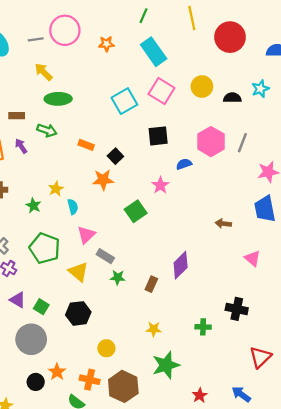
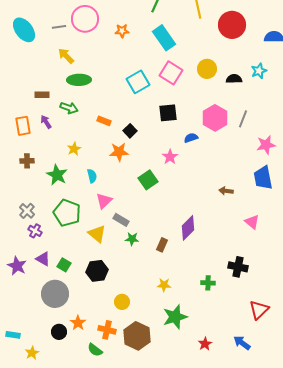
yellow star: (56, 189) -> (74, 149), moved
green star: (33, 206) -> (57, 175), size x1.5

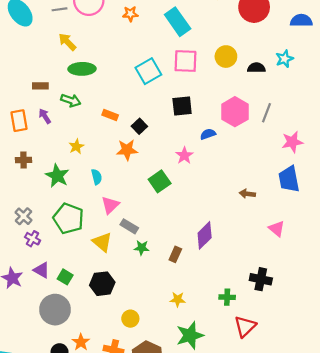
pink square: (171, 73) -> (185, 61), turned -30
red triangle: (259, 310) -> (245, 326), moved

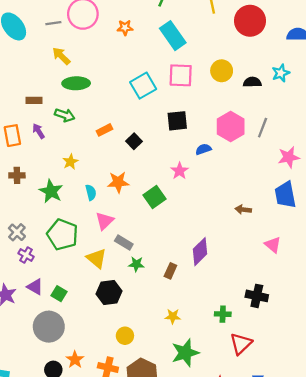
orange rectangle: (110, 115) -> (104, 130), turned -48
orange star: (127, 150) -> (118, 182), moved
black hexagon: (102, 284) -> (109, 293), moved

